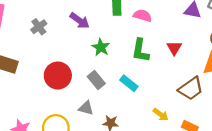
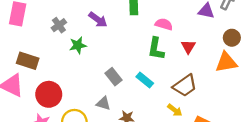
pink semicircle: (142, 15) -> (164, 24), moved
green star: (101, 47) -> (78, 45), moved, turned 30
red circle: (58, 76) -> (49, 94), moved
brown trapezoid: (191, 89) -> (185, 86), moved

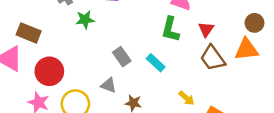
brown trapezoid: (185, 86) -> (213, 58), moved, turned 85

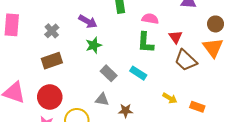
green star: (85, 20) -> (94, 45), moved
brown rectangle: (29, 33) -> (52, 61), moved, turned -30
orange triangle: (246, 49) -> (213, 48), turned -50

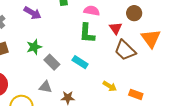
brown circle: (216, 24) -> (134, 13), moved
green star: (94, 45) -> (34, 47), moved

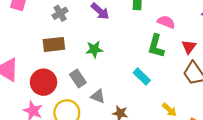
gray rectangle: (52, 62) -> (78, 79), moved

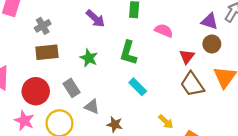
gray cross: (60, 13) -> (43, 26), moved
green L-shape: (156, 46) -> (128, 53), moved
green star: (94, 49) -> (89, 58), turned 30

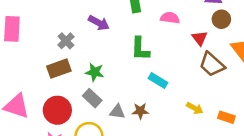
gray cross: (43, 26) -> (66, 41), moved
green star: (89, 58) -> (95, 72), moved
brown star: (115, 124) -> (140, 111), moved

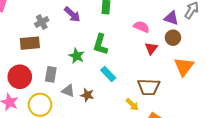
pink semicircle: (170, 18) -> (141, 27), moved
brown trapezoid: (212, 64) -> (149, 87), moved, turned -55
green star: (95, 72) -> (77, 56), moved
gray rectangle: (92, 98) -> (51, 74), turned 42

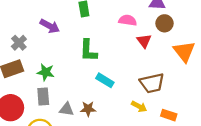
green star: (77, 56) -> (46, 72), moved

